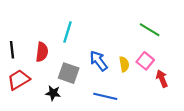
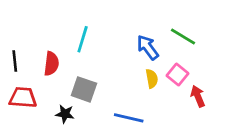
blue arrow: (99, 61) -> (148, 47), moved
red trapezoid: (19, 80) -> (23, 98), turned 35

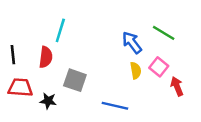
cyan line: (83, 39) -> (60, 30), moved
black star: (65, 114) -> (48, 101), moved

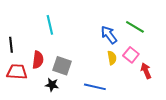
cyan line: (60, 30) -> (50, 25), turned -30
red semicircle: (46, 57) -> (38, 60), moved
black star: (48, 101) -> (52, 85), moved

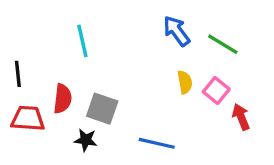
blue arrow: (109, 35) -> (177, 31), moved
yellow semicircle: (112, 58) -> (185, 82), moved

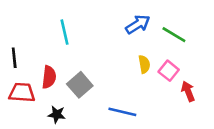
blue arrow: (177, 31) -> (138, 24), turned 95
gray square: (102, 109) -> (80, 85), turned 30
black star: (86, 140) -> (57, 114), moved

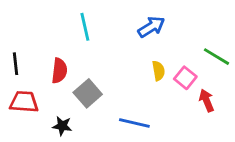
cyan line: (64, 32) -> (85, 27), moved
green line: (174, 35) -> (216, 57), moved
red semicircle: (49, 77) -> (59, 71), moved

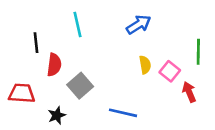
green line: (216, 57) -> (198, 52), turned 60
black line: (16, 64) -> (36, 43), moved
black star: (62, 126) -> (57, 115), turned -30

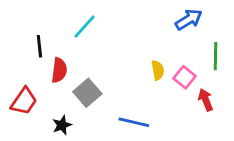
cyan line: (78, 24) -> (85, 27), turned 55
blue arrow: (139, 24) -> (189, 20), moved
red trapezoid: (22, 93) -> (24, 101), turned 120

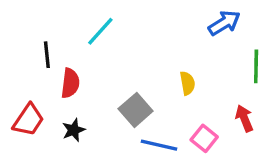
pink square: (185, 77) -> (204, 138), moved
gray square: (87, 93) -> (136, 110), moved
black star: (62, 125) -> (74, 130), moved

